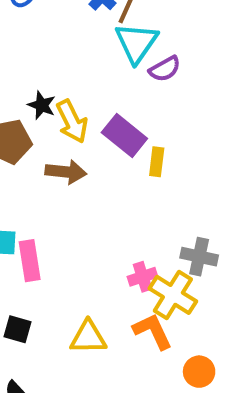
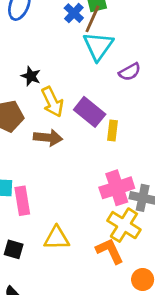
purple semicircle: (165, 69) -> (130, 72), moved
black star: (42, 105) -> (31, 76), moved
pink cross: (143, 277) -> (117, 188), moved, size x1.6
yellow triangle: (88, 337) -> (57, 238), moved

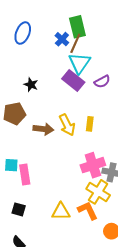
yellow arrow: (52, 102) -> (67, 125), moved
purple rectangle: (90, 112) -> (73, 80), moved
yellow triangle: (57, 238) -> (61, 212), moved

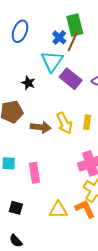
cyan triangle: (79, 63) -> (52, 61), moved
pink rectangle: (25, 174) -> (34, 173), moved

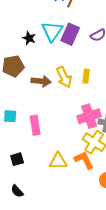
cyan triangle: (52, 61) -> (52, 31), moved
purple rectangle: (71, 79) -> (70, 34), turned 75
black square: (16, 208) -> (17, 159), turned -32

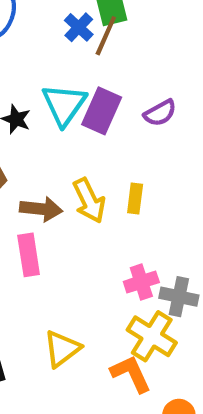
pink cross: (89, 116) -> (141, 282), size x0.7
pink rectangle: (35, 125) -> (29, 255), moved
yellow triangle: (58, 161) -> (62, 349), moved, turned -36

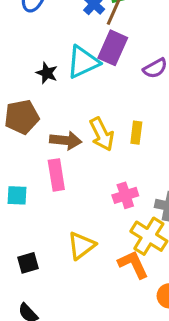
cyan triangle: (64, 105) -> (83, 62), turned 30
purple rectangle: (102, 111) -> (113, 48), moved
pink cross: (141, 282) -> (125, 195), moved

